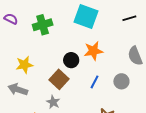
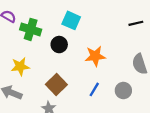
cyan square: (86, 16) -> (71, 20), moved, size x0.7
green cross: (43, 25) -> (31, 29), moved, turned 30
black circle: (71, 60) -> (59, 45), moved

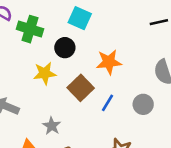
yellow star: (20, 66) -> (45, 73), moved
brown square: (56, 84) -> (81, 88), moved

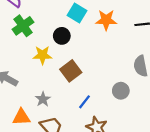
green cross: (30, 29) -> (23, 26), moved, turned 30
orange star: (109, 62) -> (106, 20), moved
blue line: (108, 103) -> (85, 102), moved

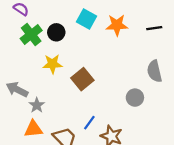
black circle: (62, 36) -> (56, 32), moved
gray star: (43, 99) -> (37, 105), moved
blue line: (85, 102) -> (89, 123), moved

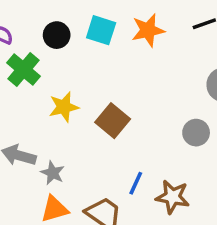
black circle: (56, 32) -> (57, 35), moved

